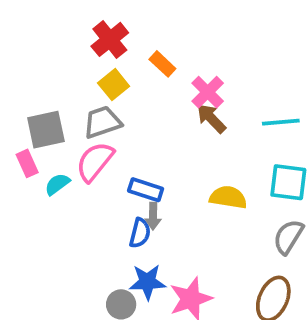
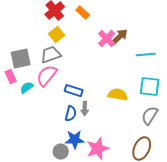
orange rectangle: (162, 64) -> (83, 13), moved
brown arrow: (211, 118) -> (120, 37), moved, turned 90
gray arrow: (153, 216) -> (85, 109), moved

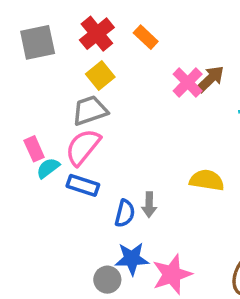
gray square: (21, 59) -> (38, 42), moved
pink rectangle: (11, 77) -> (34, 149), moved
blue rectangle: (74, 91) -> (83, 185), moved

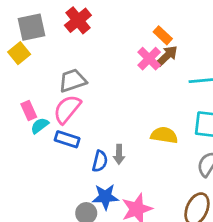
orange rectangle: (146, 37) -> (163, 35), moved
yellow square: (100, 76) -> (19, 53), moved

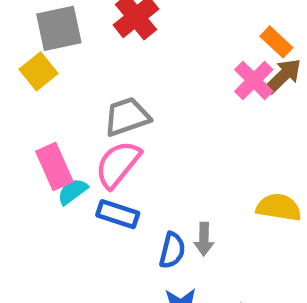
pink rectangle: (29, 111) -> (54, 167), size x1.4

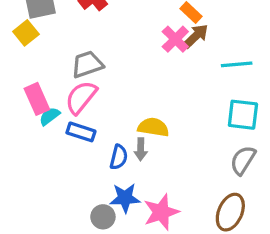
yellow semicircle: (279, 207) -> (153, 127), moved

